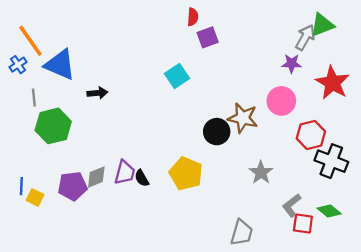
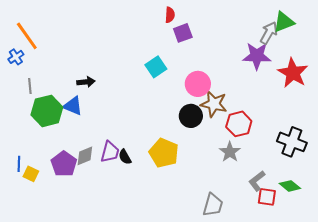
purple star: (292, 63) -> (257, 56), size x1.6
blue triangle: (60, 65) -> (73, 106), moved, size x0.7
pink circle: (281, 101) -> (198, 84), moved
red hexagon: (311, 135) -> (239, 124), moved
purple pentagon: (72, 186) -> (64, 164), turned -30

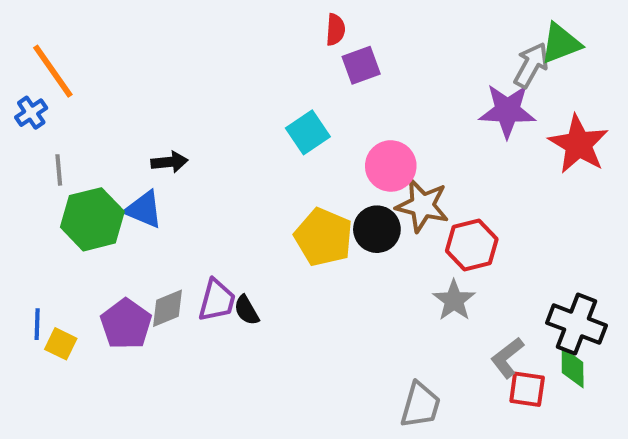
black cross: (292, 142) -> (576, 324), moved
yellow pentagon: (164, 153) -> (324, 237), moved
green diamond: (290, 186) -> (573, 368), turned 50

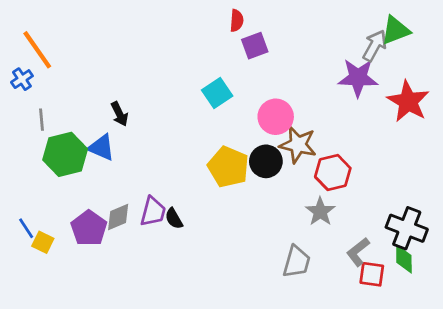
black arrow: (169, 162) -> (120, 114), turned 70
blue line: (37, 324) -> (26, 228), turned -35
gray trapezoid: (420, 405) -> (297, 262), moved

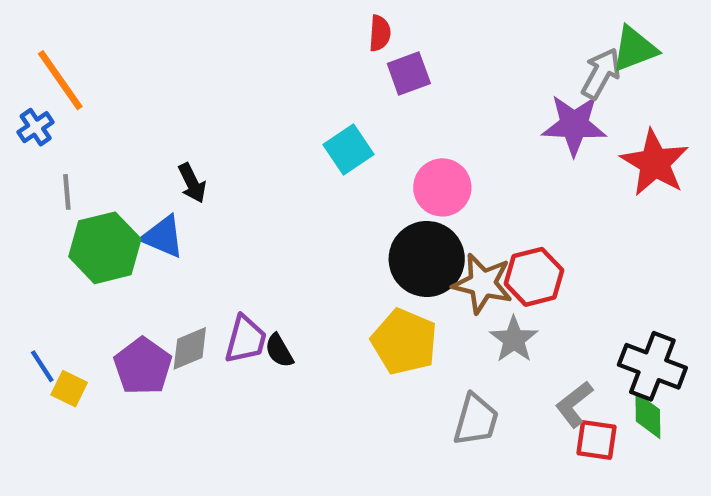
brown star: (298, 145) -> (483, 284), moved
black circle: (266, 161) -> (427, 259), size x1.4
yellow pentagon: (228, 167) -> (404, 342), moved

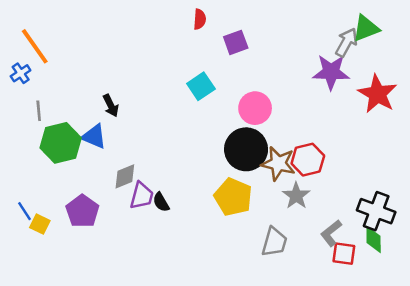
red semicircle: (380, 33) -> (200, 19), moved
gray diamond: (190, 348) -> (125, 176), moved

